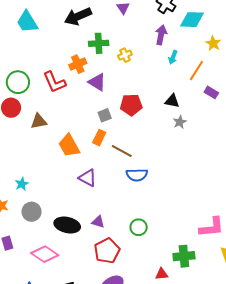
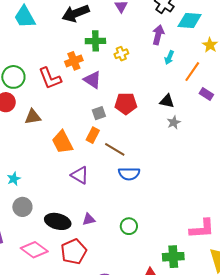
purple triangle: (98, 222) -> (89, 219), turned -32
red pentagon: (107, 251) -> (74, 252), moved

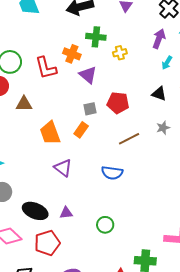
orange cross: (74, 61) -> (72, 54), turned 36
black triangle: (167, 101) -> (159, 94), moved
brown line: (115, 149) -> (129, 139), moved, turned -65

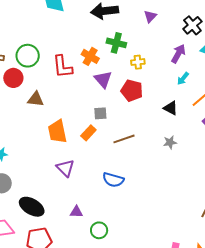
red pentagon: (118, 103) -> (132, 91), moved
brown line: (129, 139) -> (124, 139), moved
purple triangle: (66, 213) -> (76, 212), moved

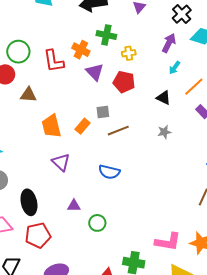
gray square: (100, 113) -> (103, 112), moved
black ellipse: (32, 207) -> (29, 202), turned 50

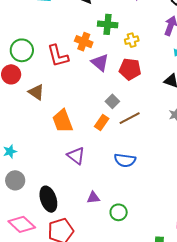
brown triangle: (28, 95) -> (36, 92), turned 36
gray square: (103, 112) -> (112, 101), turned -32
orange rectangle: (83, 126) -> (102, 122), moved

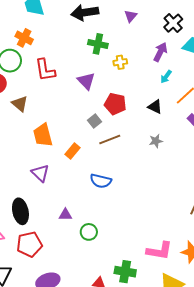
orange cross: (84, 42) -> (24, 38), moved
red pentagon: (130, 69) -> (115, 104), moved
orange rectangle: (102, 122) -> (72, 151), moved
purple triangle: (76, 156) -> (40, 173), moved

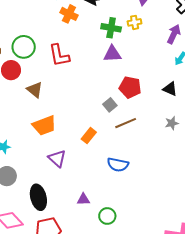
orange cross: (24, 38) -> (69, 14), moved
yellow cross: (120, 62) -> (135, 22), moved
purple triangle: (86, 81) -> (112, 54), moved, turned -48
orange trapezoid: (43, 135) -> (44, 126), moved, turned -95

